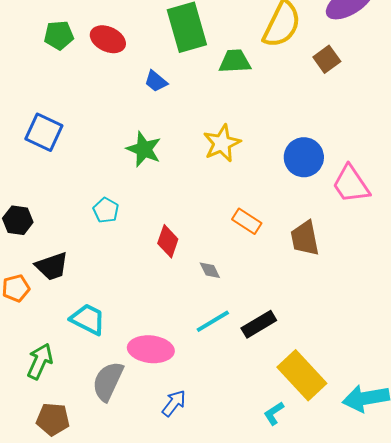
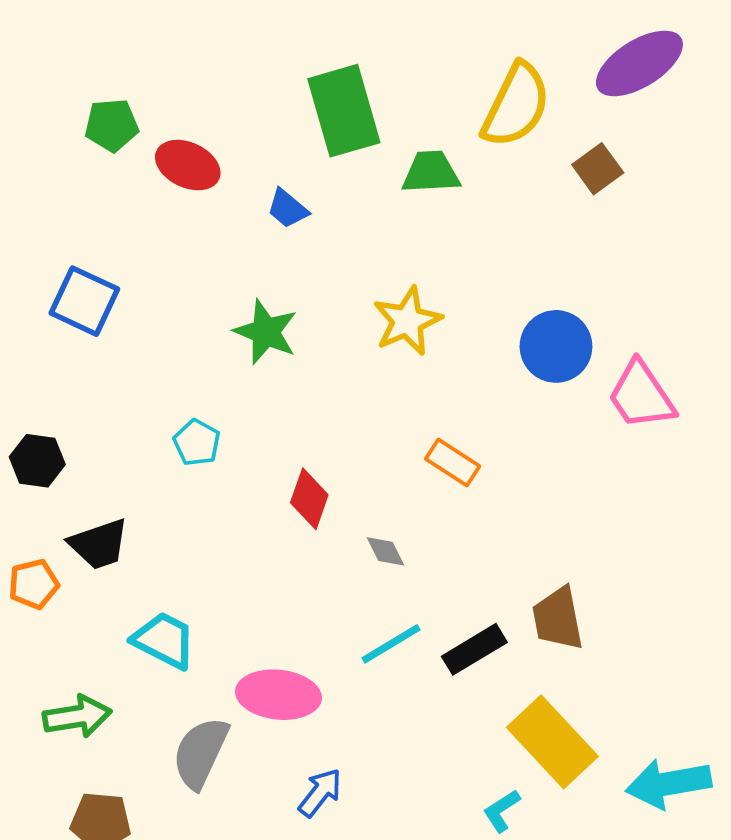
red ellipse: (108, 39) -> (188, 165), moved
brown trapezoid: (305, 238) -> (558, 619), moved
green arrow: (40, 361) -> (77, 716), turned 57

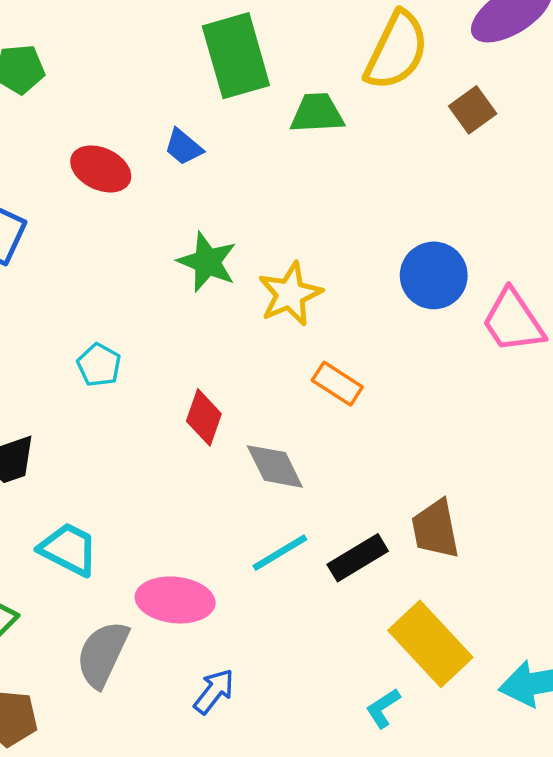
red ellipse: (188, 165) -> (101, 169), moved
yellow star: (407, 321) -> (290, 294), moved
green star: (266, 332) -> (207, 262), moved
gray diamond: (385, 551) -> (275, 466), size x1.6

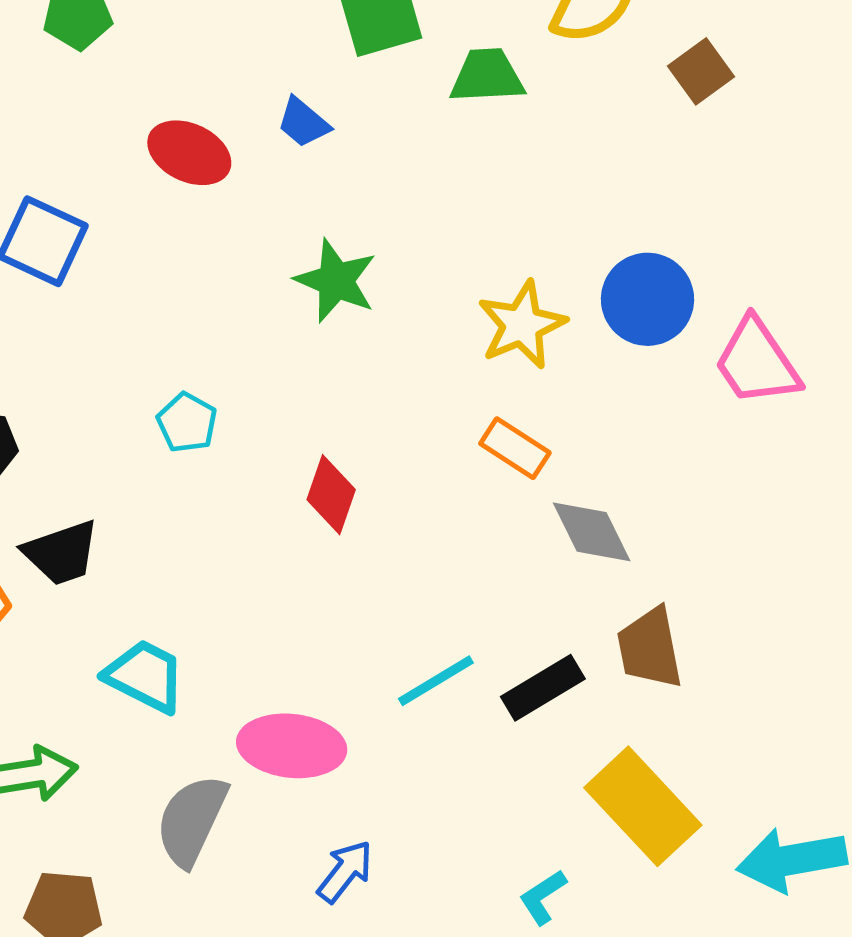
yellow star: (290, 294) -> (522, 325), moved
gray diamond: (275, 466) -> (592, 532), moved
cyan L-shape: (383, 708) -> (543, 897), moved

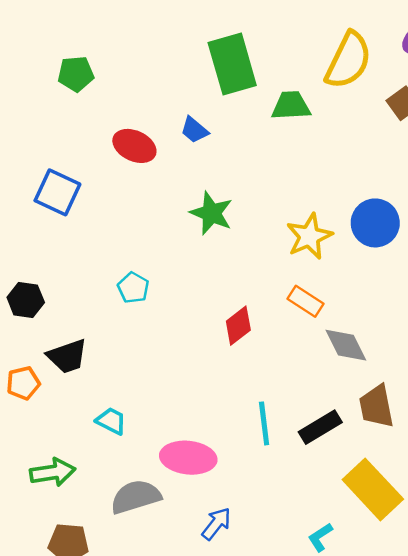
red diamond: (331, 495) -> (238, 326), moved, turned 33
cyan trapezoid: (145, 676) -> (111, 421), size x0.7
cyan line: (436, 681) -> (264, 423), turned -66
gray semicircle: (192, 820) -> (136, 497), turned 48

